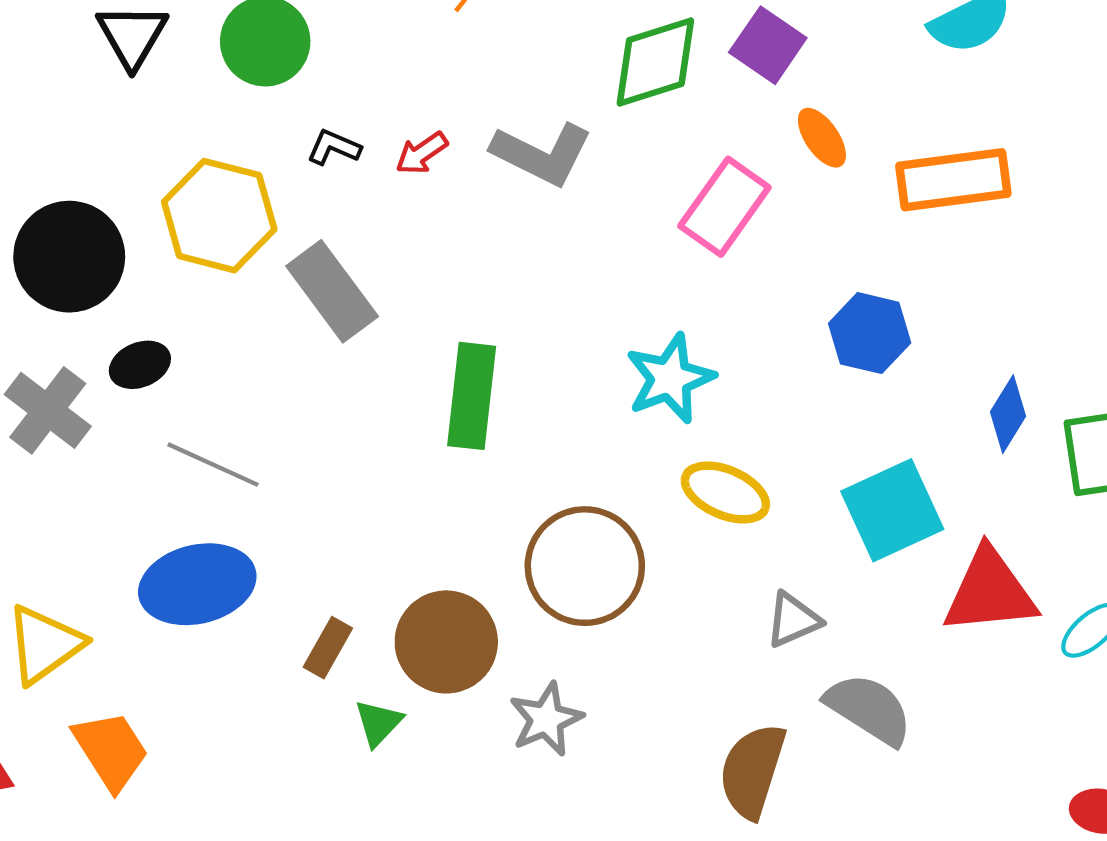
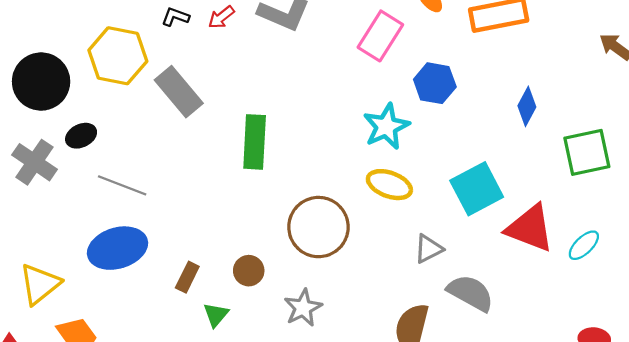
blue hexagon: (870, 333) -> (435, 83), moved
cyan star: (670, 378) -> (386, 126), moved
blue diamond: (1008, 414) -> (527, 106), moved
red triangle: (990, 592) -> (530, 228), turned 30
brown circle: (446, 642) -> (249, 271), size x0.6

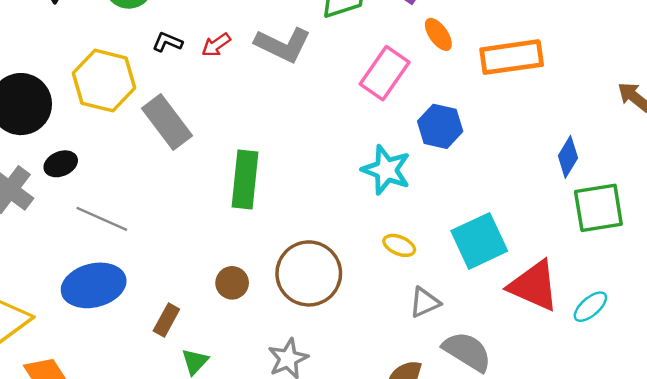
blue diamond: (527, 106) -> (568, 157), moved
cyan star: (386, 126) -> (386, 170), turned -30
yellow ellipse: (389, 185) -> (399, 245), moved, size x0.7
brown circle: (249, 271) -> (232, 283), moved

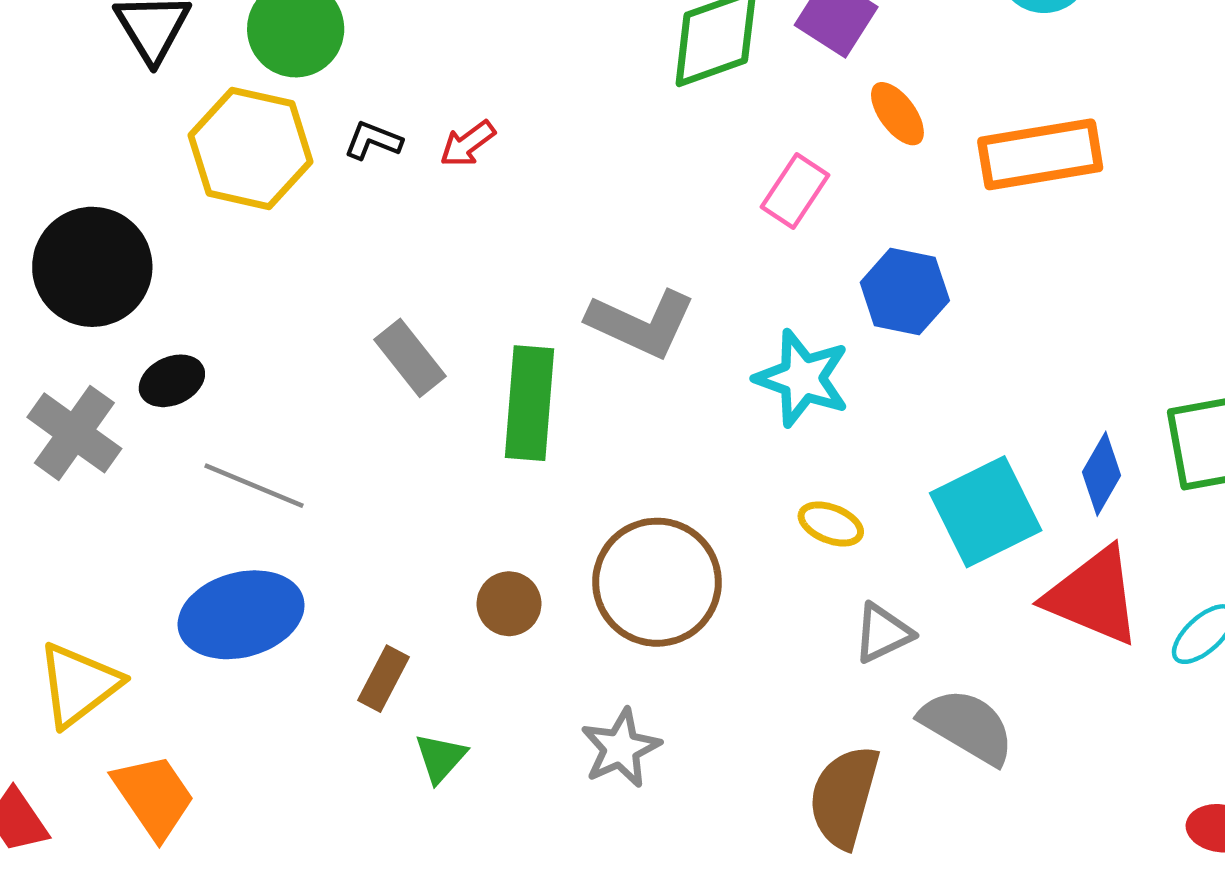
gray L-shape: (283, 45) -> (641, 323), moved
pink rectangle: (385, 73) -> (795, 191), size x0.7
yellow hexagon: (104, 81) -> (251, 148), moved
gray rectangle: (167, 122) -> (410, 358), moved, size x0.7
blue diamond: (568, 157) -> (1102, 474), moved

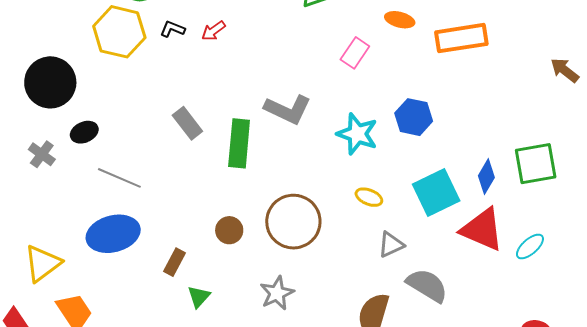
orange ellipse: (897, 114) -> (400, 20), turned -40
blue hexagon: (905, 292) -> (414, 117), moved
gray cross: (74, 433) -> (42, 154), size x0.7

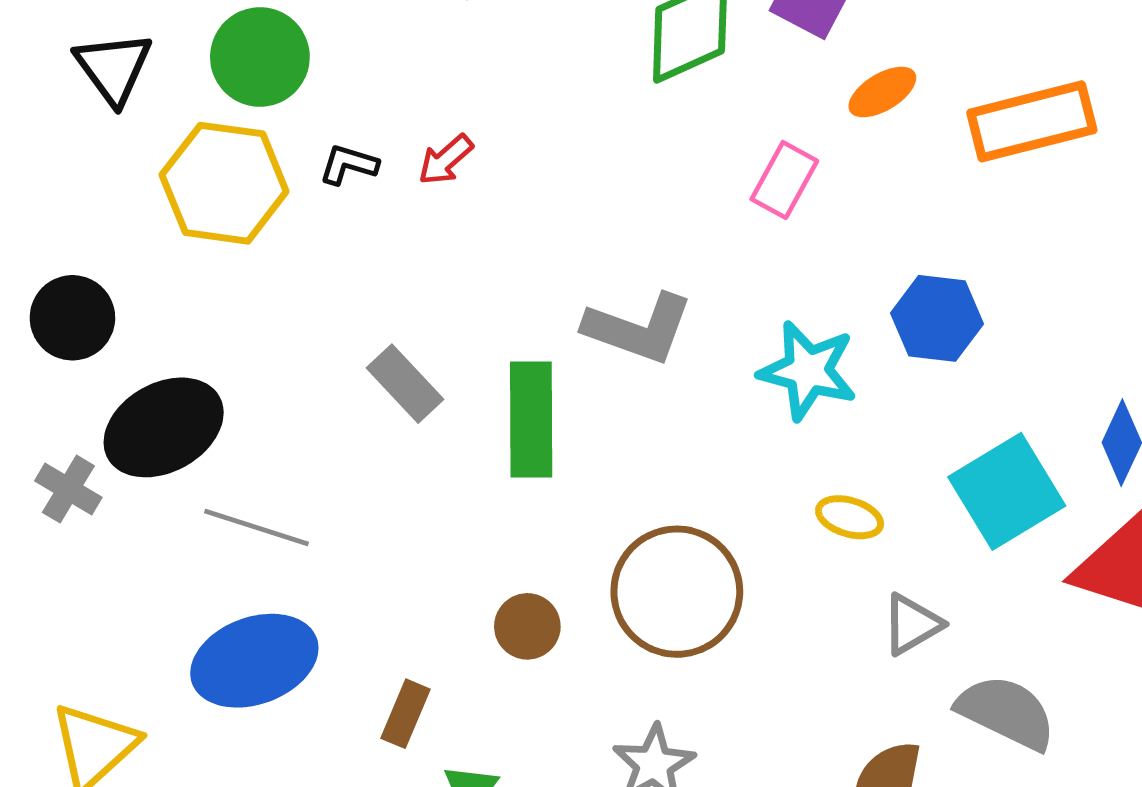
orange ellipse: (400, 20) -> (882, 92), turned -40
black circle: (50, 82) -> (72, 318), size x0.7
black ellipse: (84, 132) -> (164, 427), size x1.8

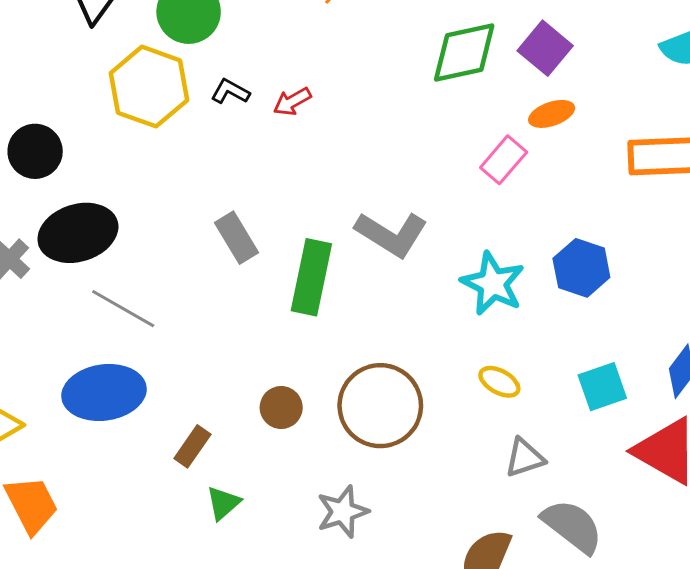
orange ellipse: (882, 92) -> (552, 114), moved
cyan square: (1007, 491) -> (602, 387), size x0.7

